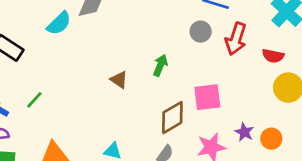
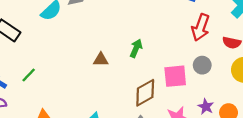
gray circle: (201, 32) -> (202, 65), moved
brown triangle: (119, 80) -> (101, 60), turned -35

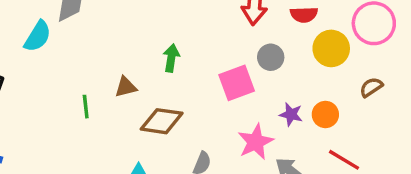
green line: (29, 75) -> (86, 107), moved, turned -35
brown diamond: (145, 93) -> (162, 121), moved, turned 52

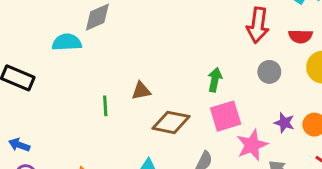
cyan semicircle: (38, 36) -> (67, 42), turned -128
green arrow: (171, 58) -> (215, 80), moved
pink square: (237, 83) -> (226, 116), moved

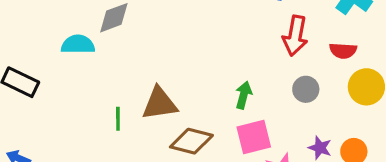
brown triangle: (141, 91) -> (160, 104), size x1.6

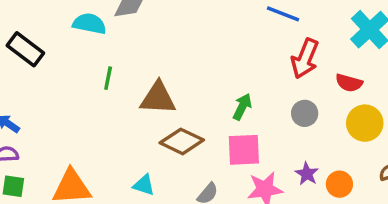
green line: (118, 119) -> (108, 78), moved

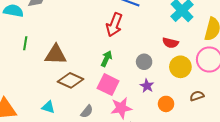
red arrow: (305, 59) -> (114, 25), moved
pink square: (244, 150) -> (108, 85), turned 30
purple star: (307, 174) -> (147, 86), moved

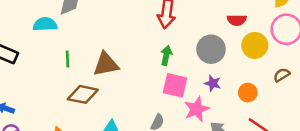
gray circle: (144, 62) -> (211, 49), size x1.5
brown diamond: (71, 80) -> (83, 94), moved
purple star: (147, 86) -> (213, 83), moved

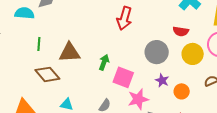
green arrow: (166, 55) -> (104, 62), moved
purple star: (213, 83) -> (162, 80), moved
brown diamond: (83, 94) -> (47, 74), turned 30

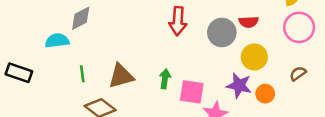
gray circle: (157, 52) -> (222, 32), moved
yellow circle: (193, 54) -> (254, 57), moved
purple star: (162, 80) -> (239, 85), size x1.5

